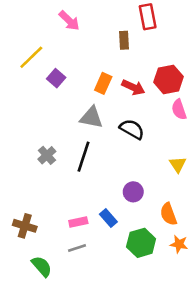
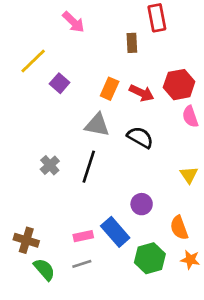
blue rectangle: (108, 218) -> (115, 232), size x1.5
green semicircle: (42, 266) -> (44, 269), moved

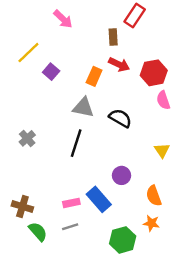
red rectangle: (157, 18) -> (135, 16), turned 45
red arrow: (142, 93) -> (119, 64), moved
gray cross: (50, 165) -> (27, 138), moved
green hexagon: (150, 258) -> (123, 240), moved
orange star: (190, 260) -> (151, 223), moved

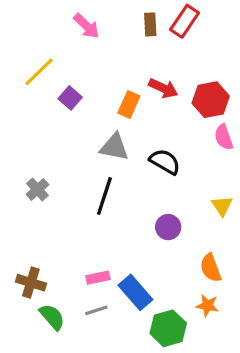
brown rectangle: (113, 37) -> (150, 24), moved
purple circle: (121, 175) -> (168, 227), moved
blue rectangle: (99, 199) -> (135, 292), moved

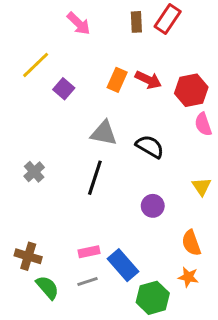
orange rectangle: (129, 104) -> (117, 80), moved

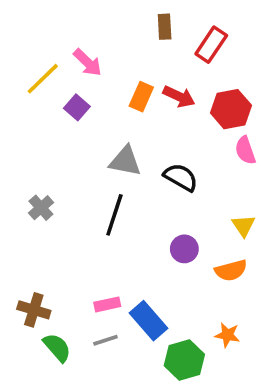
red rectangle: (168, 19) -> (211, 45), moved
pink arrow: (79, 23) -> (88, 63), moved
orange semicircle: (191, 243) -> (231, 270), moved, turned -85

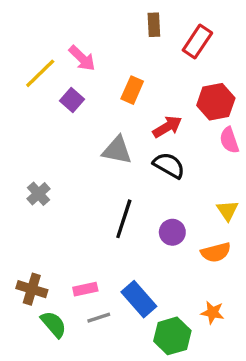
red arrow: (179, 97) -> (167, 127), moved, turned -56
black line: (114, 215) -> (124, 219), moved
pink rectangle: (107, 304) -> (85, 289), moved

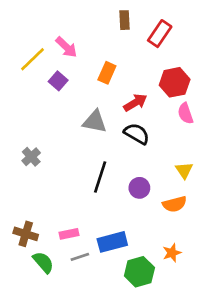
blue rectangle: (139, 299) -> (112, 242), turned -64
orange star: (212, 313) -> (172, 253), turned -30

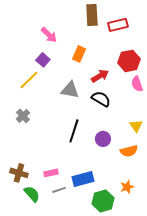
brown rectangle: (125, 20) -> (92, 15), size x1.5
red rectangle: (160, 34) -> (118, 25), turned 42
yellow line: (32, 59) -> (29, 80), moved

